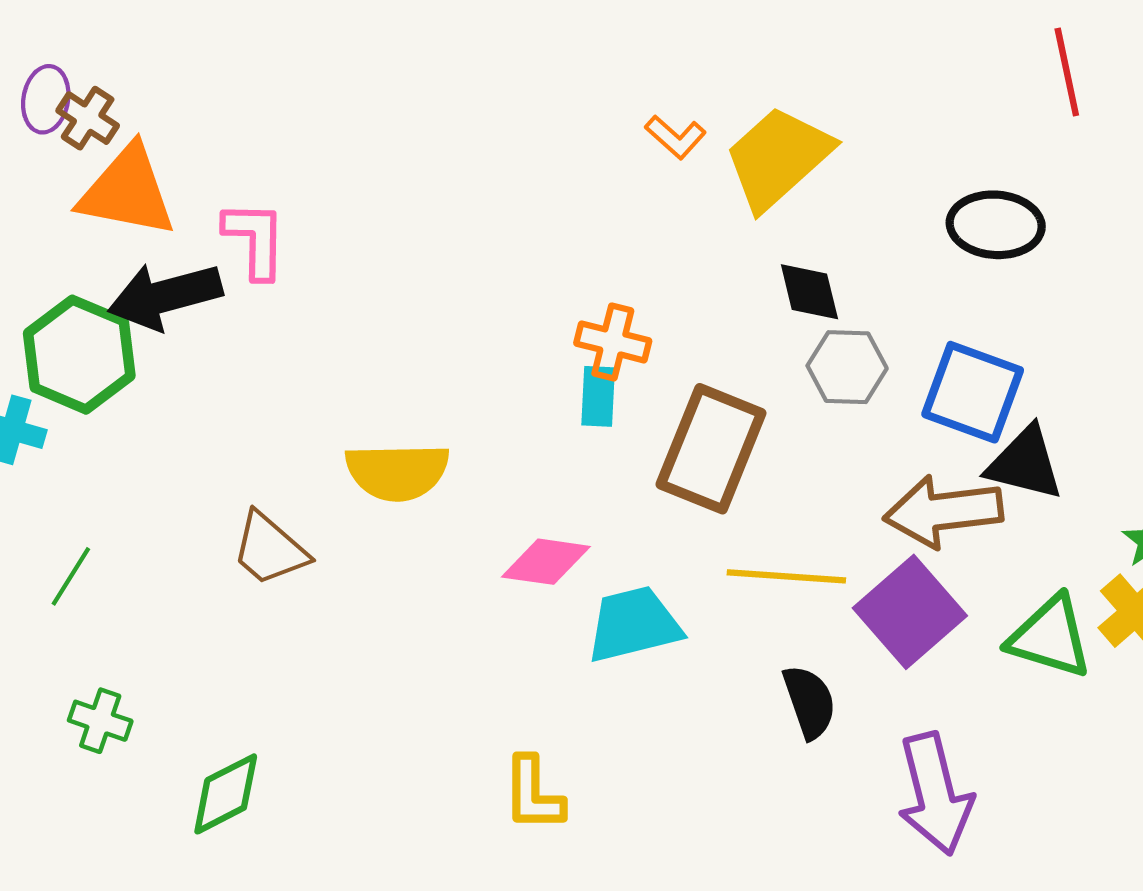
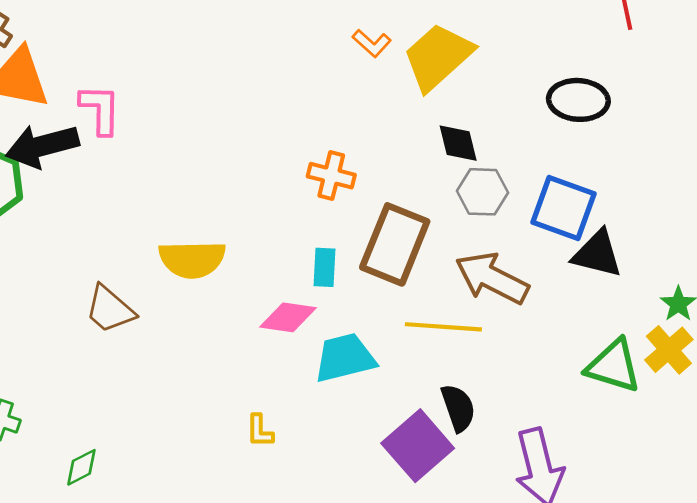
cyan rectangle: (598, 396) -> (324, 267), moved
brown arrow: (943, 511) -> (492, 278), moved, turned 34
purple square: (910, 612) -> (418, 446), moved
green diamond: (226, 794) -> (81, 467), size x0.7
yellow L-shape: (533, 794) -> (260, 431), moved, size x0.7

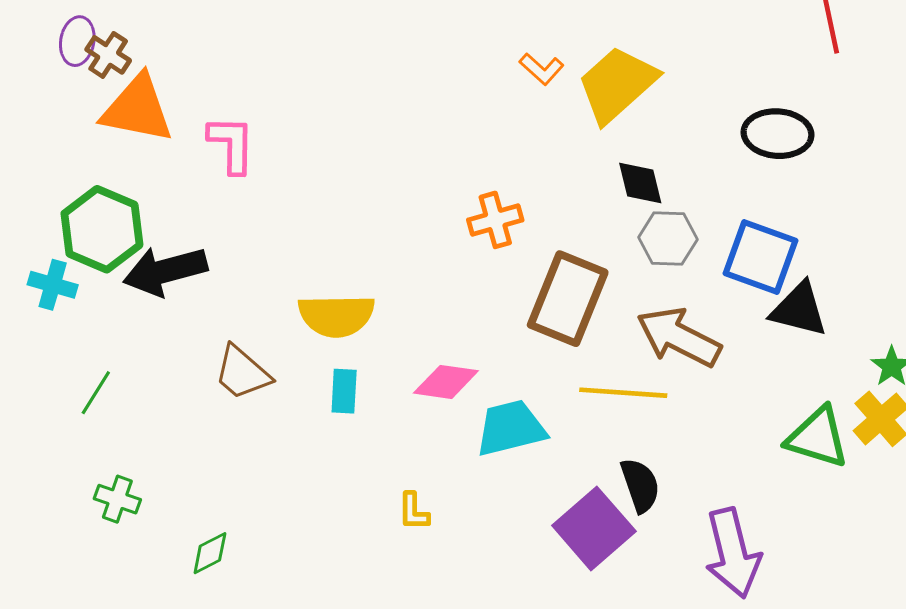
black arrow: (42, 146) -> (165, 271), moved
orange cross: (331, 176) -> (495, 220), turned -30
cyan rectangle: (324, 267) -> (344, 391), moved

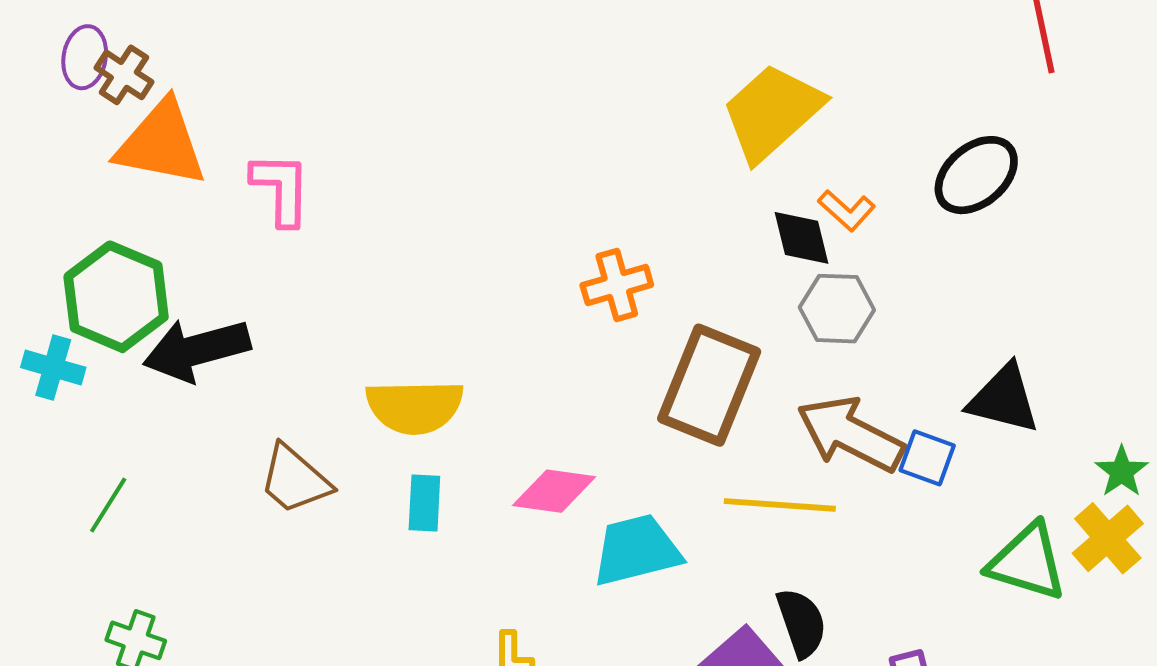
orange L-shape: (542, 69) -> (847, 210), moved
black ellipse: (777, 134) -> (976, 175), turned -44
blue square: (761, 257) -> (927, 458), moved, size x0.6

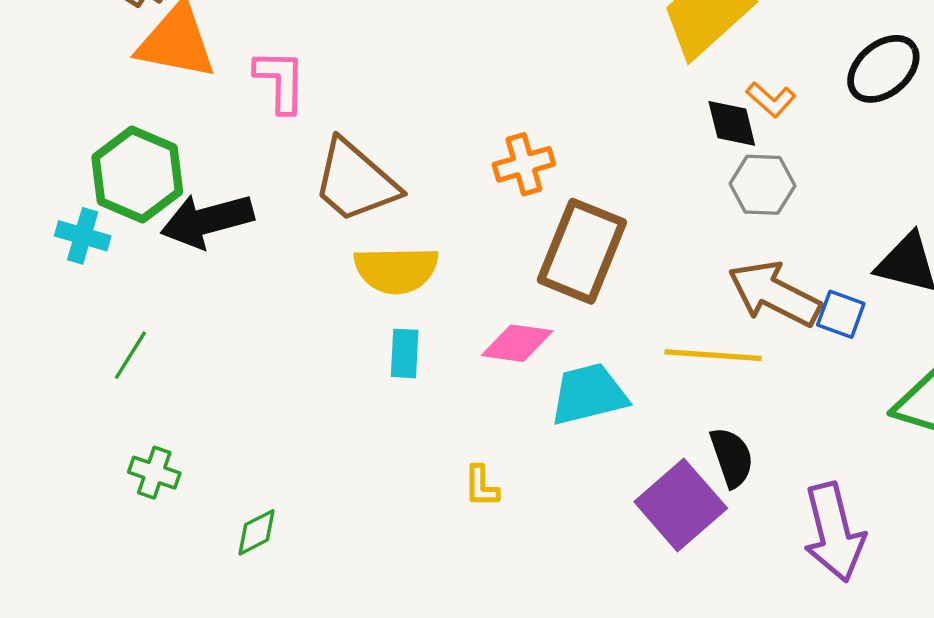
orange cross: (617, 285) -> (524, 164), moved
brown rectangle: (709, 385) -> (582, 251), moved
brown trapezoid: (295, 479) -> (355, 181), moved, size x1.4

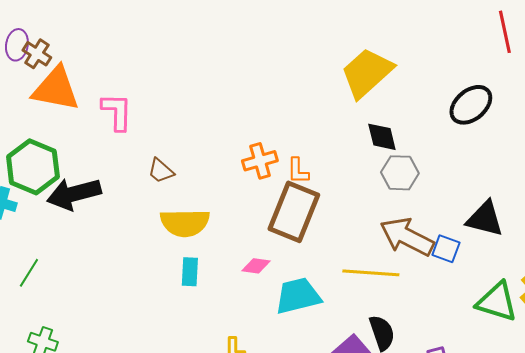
orange L-shape: (771, 100) -> (298, 171), moved, turned 48
brown trapezoid: (355, 181) -> (161, 171), size x0.5
pink diamond: (517, 343) -> (256, 266), size x0.7

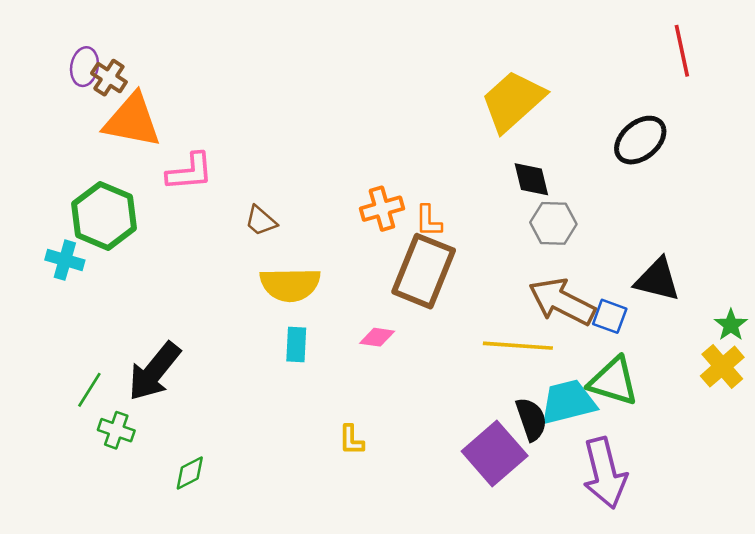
pink L-shape: (117, 112) -> (190, 172), moved, turned 84
black arrow: (74, 194) -> (154, 371), moved, turned -36
green line: (29, 273) -> (89, 390), moved
cyan trapezoid: (298, 296) -> (568, 402), moved
green triangle: (497, 302) -> (613, 381), moved

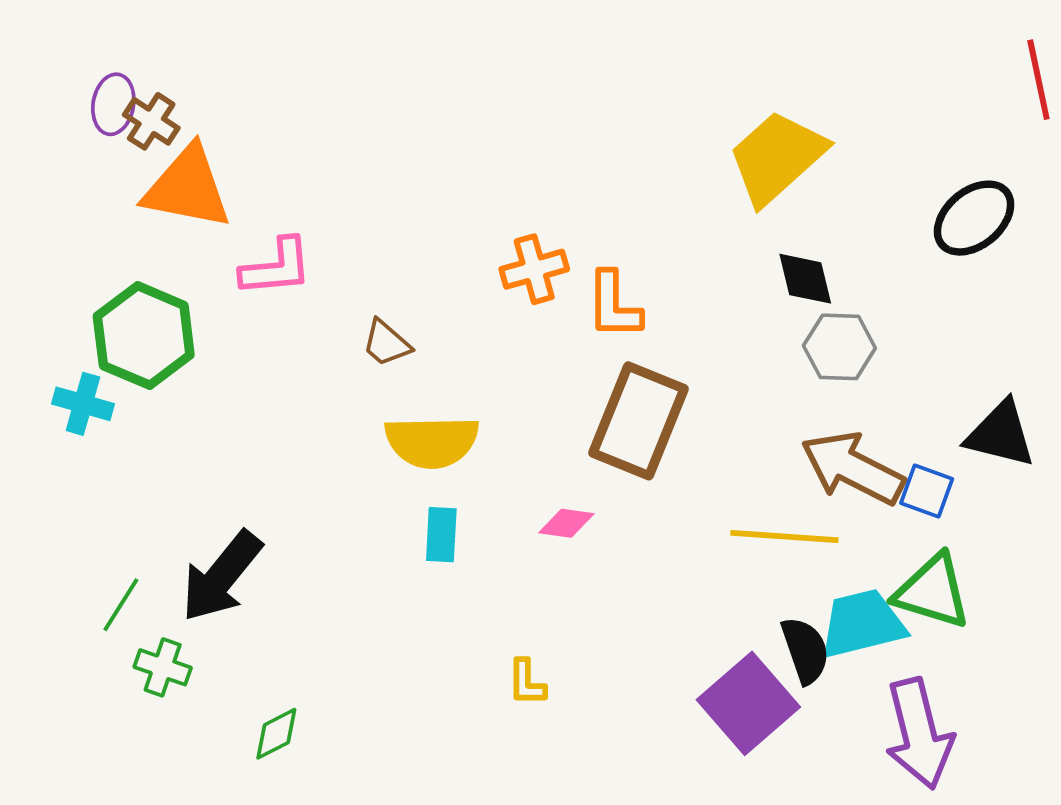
orange cross: (382, 209) -> (534, 269), moved
orange L-shape: (428, 221) -> (614, 305), moved, size x1.4

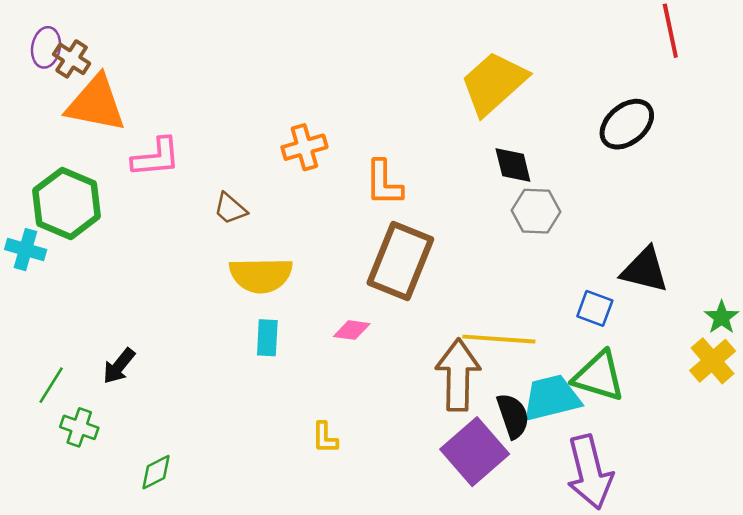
orange cross: (534, 269) -> (304, 147), moved
brown arrow: (853, 468) -> (458, 375), moved, turned 64
black arrow: (221, 576) -> (119, 366), size x0.6

